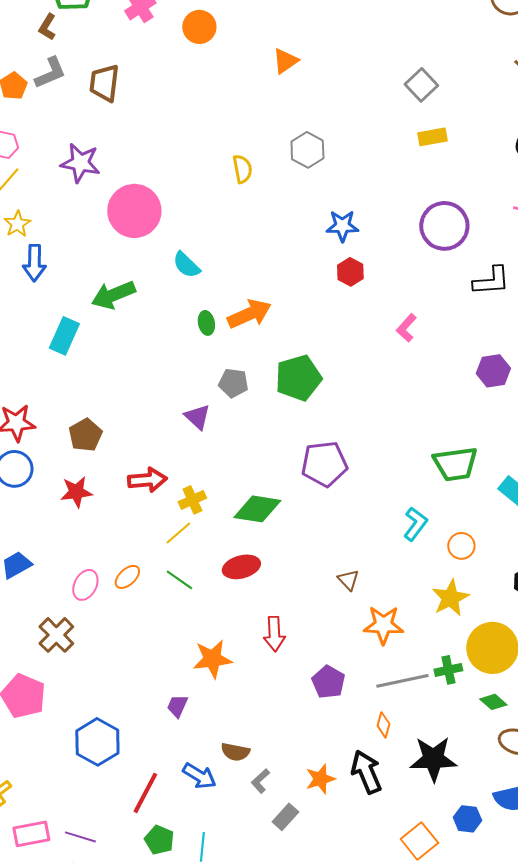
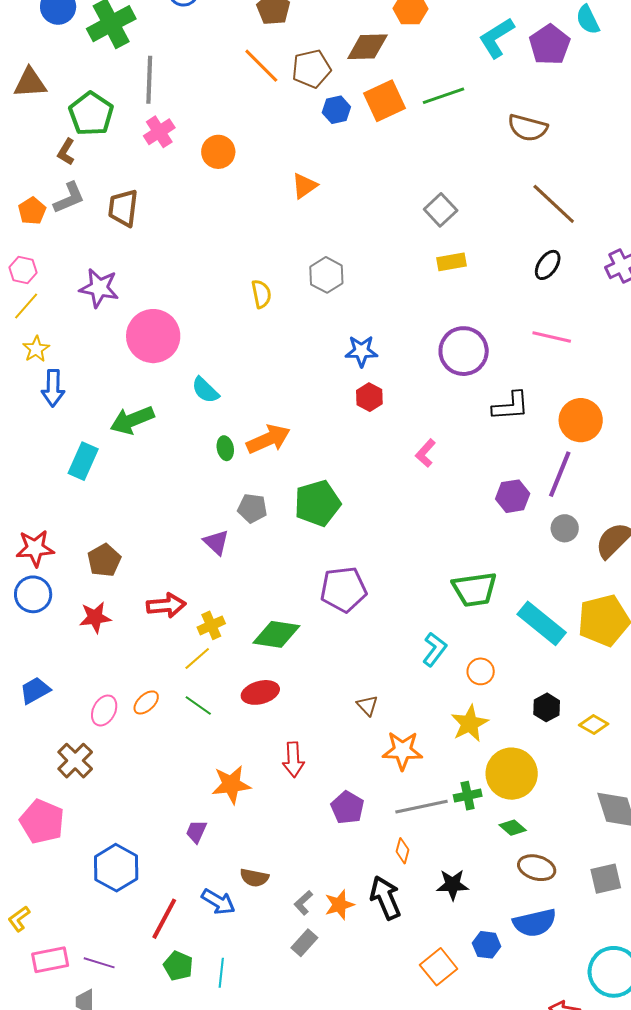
black star: (433, 759) -> (453, 885), size x0.7
gray L-shape: (260, 781) -> (303, 903), moved

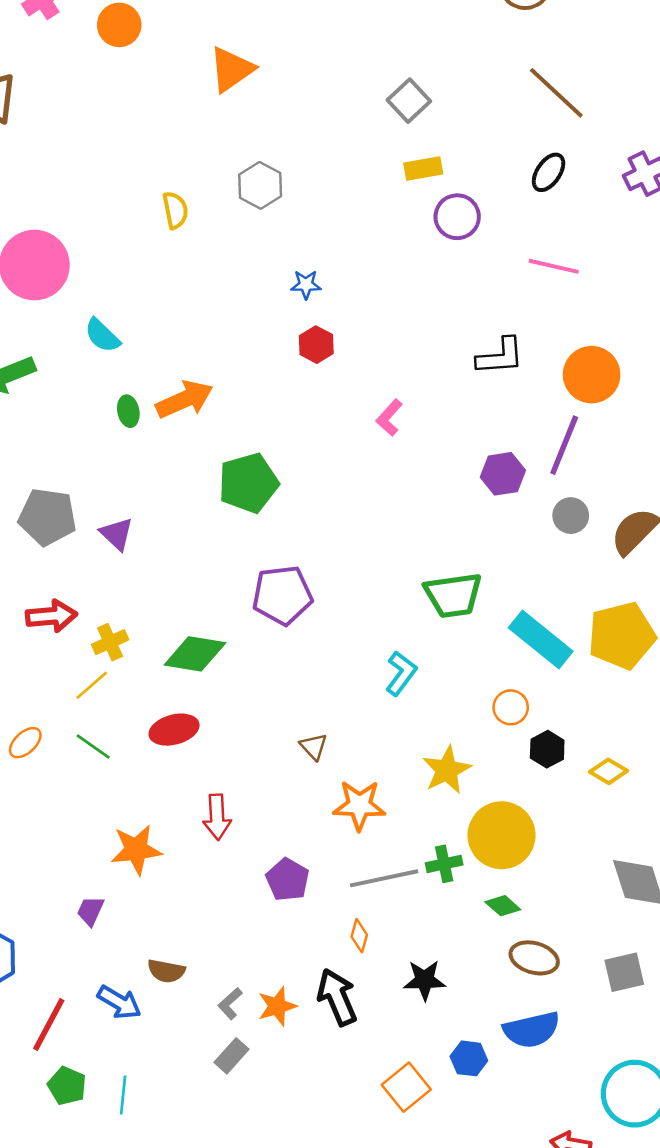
orange triangle: (304, 186) -> (231, 69), size x1.4
blue star: (361, 351) -> (306, 285), size x0.7
purple circle: (464, 351) -> (457, 217), moved, size x0.7
gray pentagon: (252, 508) -> (47, 517), moved, size x1.5
orange circle: (481, 671) -> (511, 707), moved

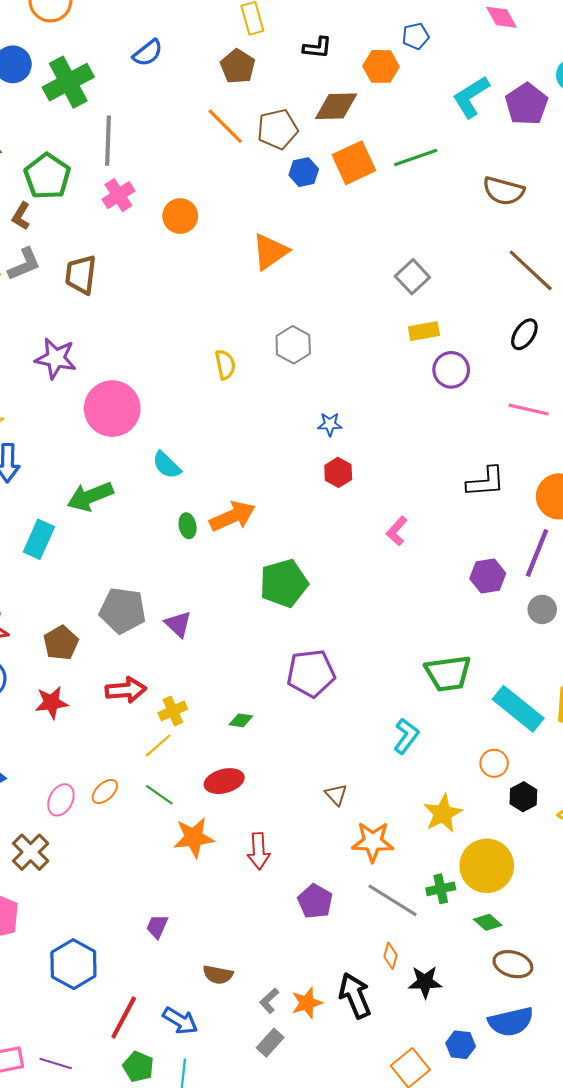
green diamond: (195, 654) -> (241, 720), size x0.5
orange star: (136, 850) -> (194, 838), moved
gray line: (384, 878) -> (393, 900), turned 44
orange diamond: (359, 936) -> (390, 956), moved
blue arrow: (119, 1002) -> (180, 1021), moved

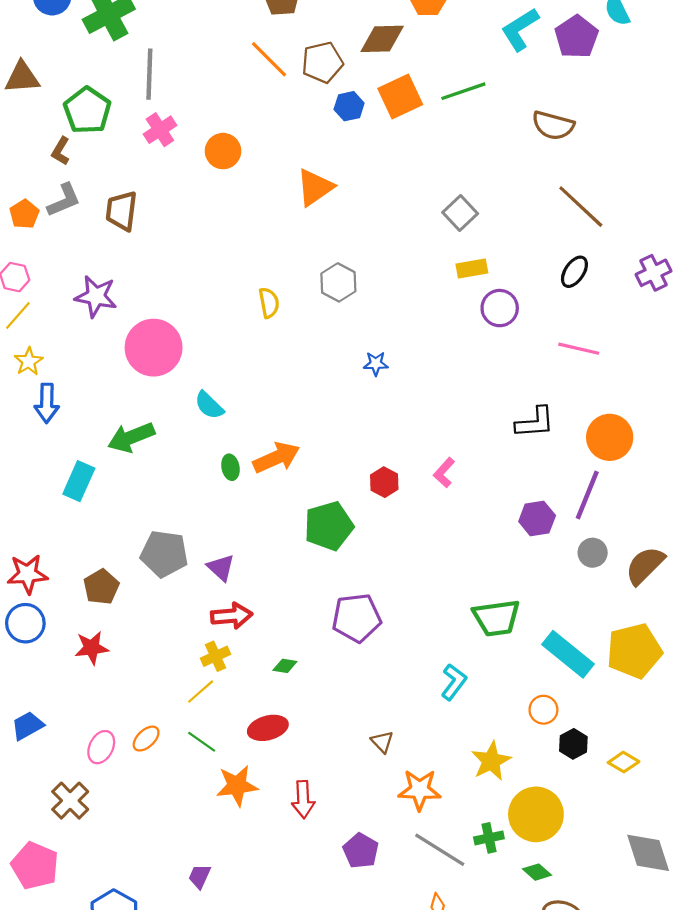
red hexagon: (338, 472) -> (384, 482), moved
red arrow: (126, 690) -> (232, 616), moved

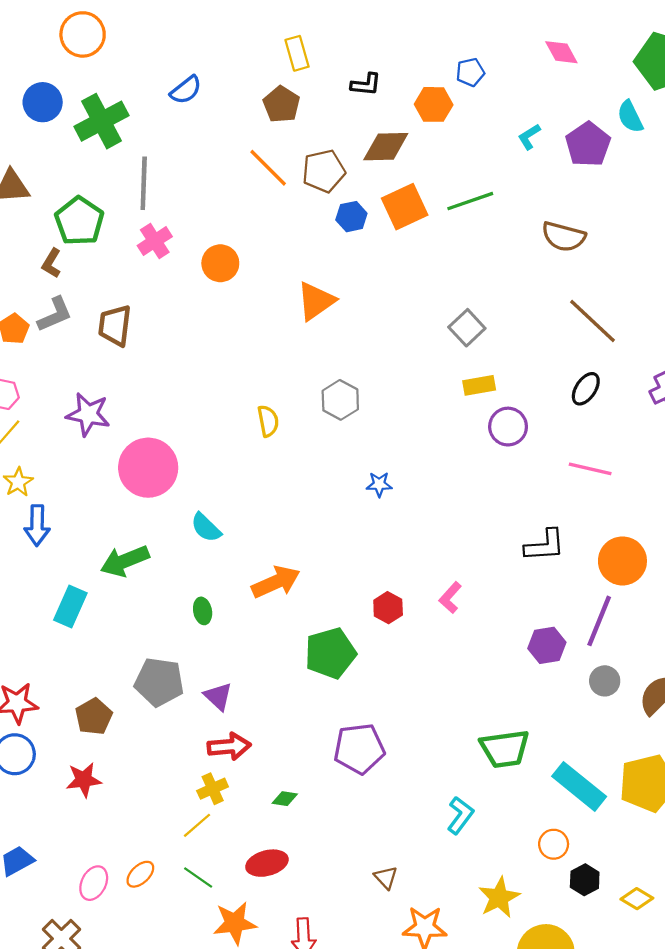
cyan L-shape: (520, 29) -> (529, 137), size x0.6
green ellipse: (230, 467) -> (203, 611), moved

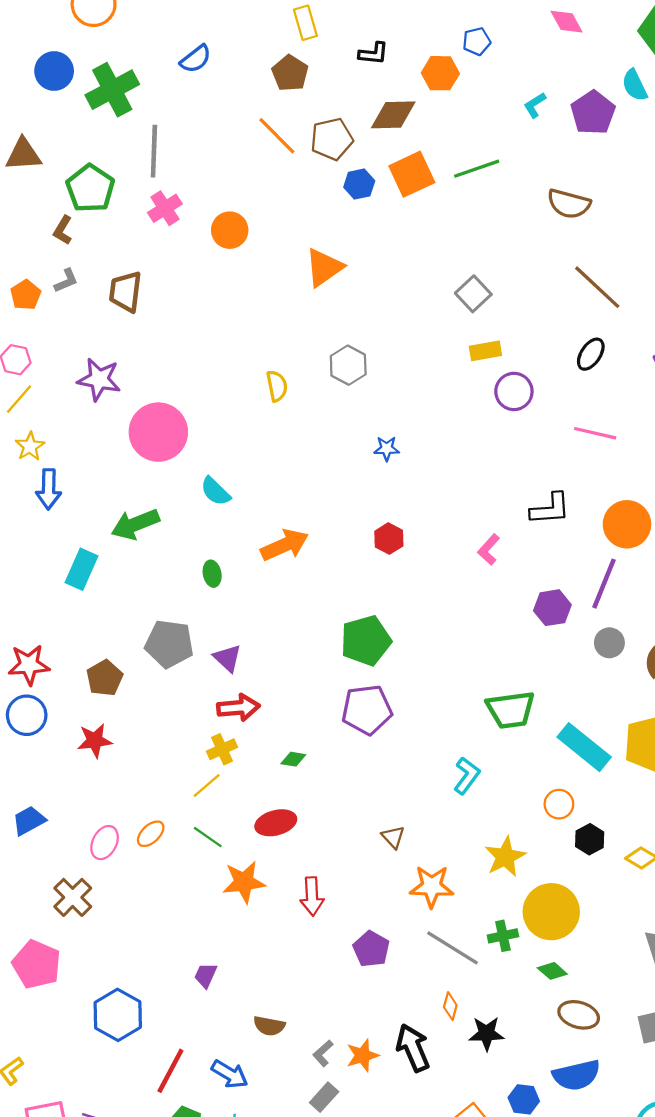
gray L-shape: (55, 314) -> (66, 281), size x0.7
pink L-shape: (450, 598) -> (489, 550), moved
red hexagon: (388, 608) -> (389, 539), moved
green pentagon: (330, 653) -> (366, 641), moved

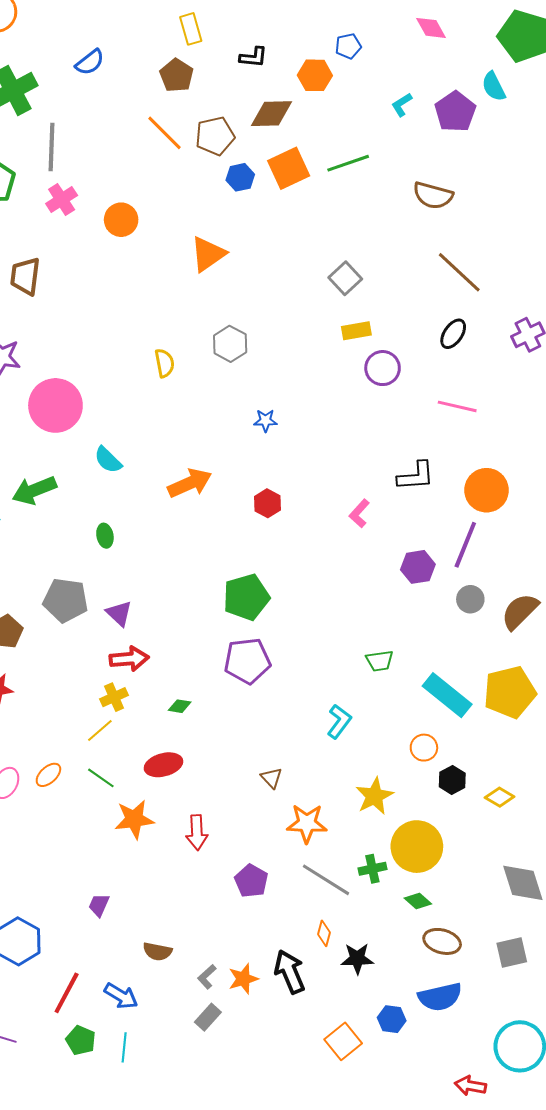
orange arrow: (285, 545) -> (190, 483), moved
green trapezoid: (511, 710) -> (380, 661), size x0.6

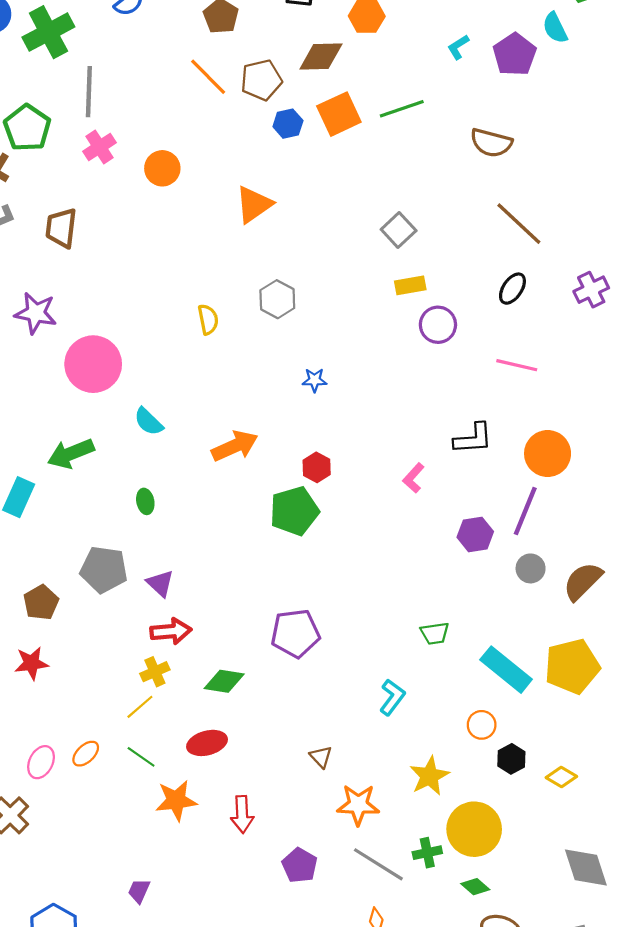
green pentagon: (246, 597) -> (294, 511), moved
green diamond: (180, 706) -> (224, 681), size x1.6

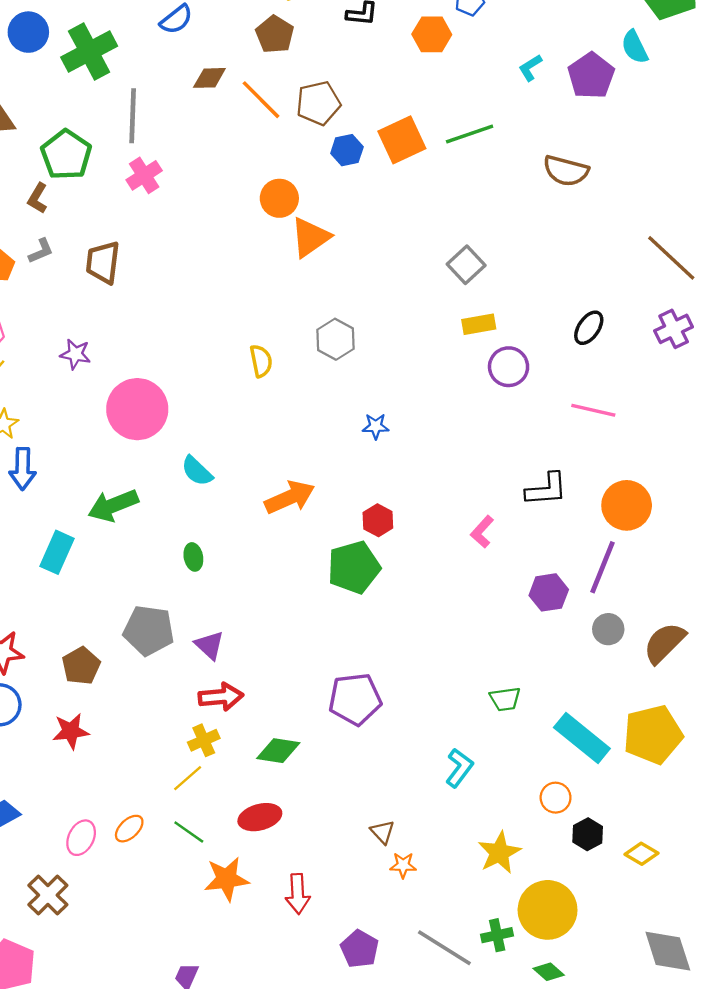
brown diamond: (321, 57) -> (209, 78), moved, size x0.7
orange circle: (162, 168) -> (279, 198), moved
brown line: (519, 224) -> (671, 258), moved
purple star: (36, 313) -> (75, 354), size x0.7
orange star: (358, 805) -> (403, 865), moved, size x0.6

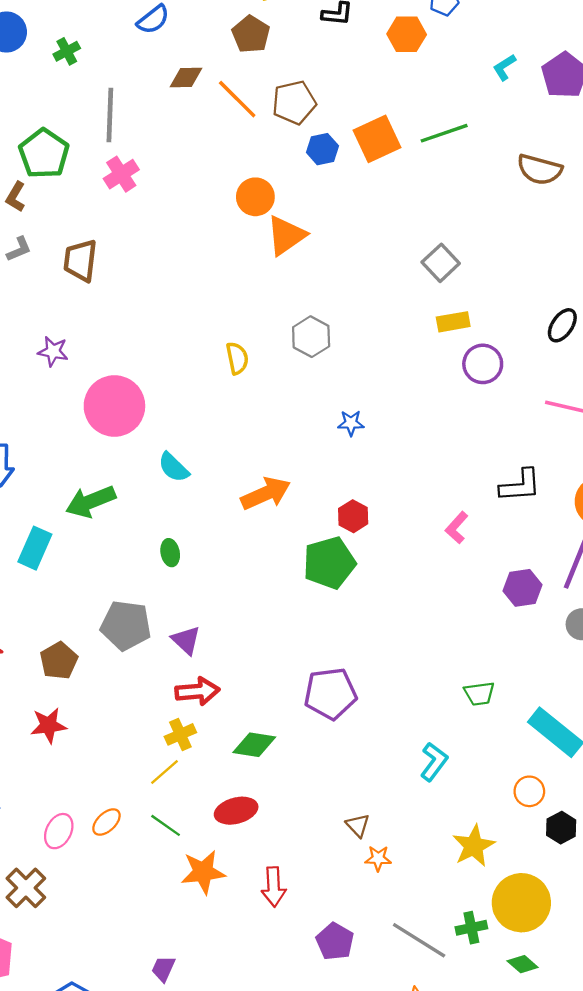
green cross: (89, 52) -> (67, 51), size x0.5

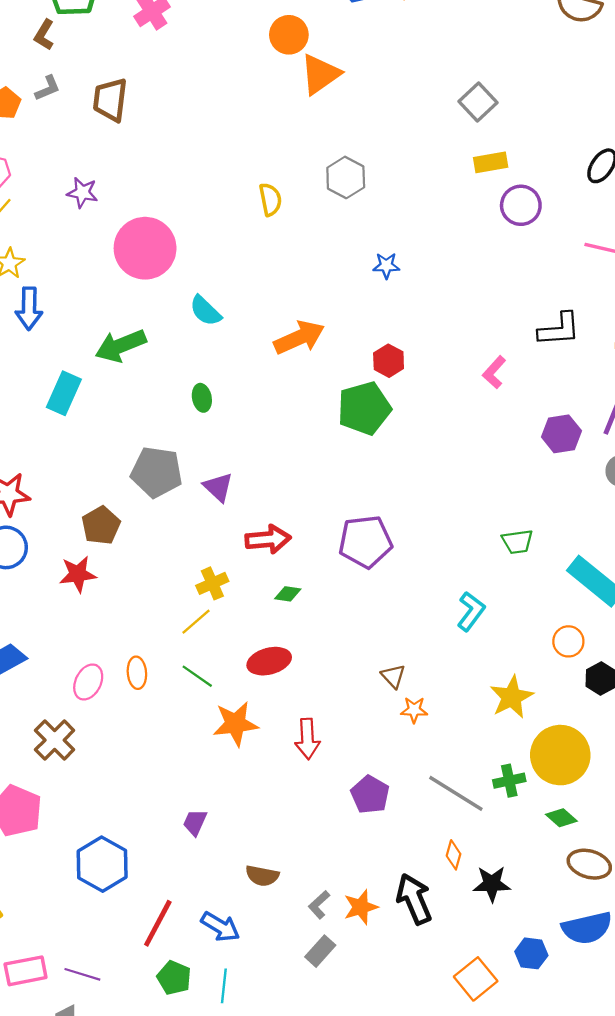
brown pentagon: (59, 661) -> (101, 525), moved
red arrow: (197, 691) -> (268, 539), moved
green diamond: (254, 745) -> (288, 594), size x0.6
orange ellipse: (106, 822) -> (137, 673), turned -52

